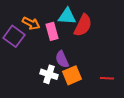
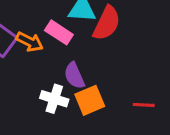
orange arrow: (31, 23) -> (30, 42), moved
pink rectangle: (52, 31) -> (59, 32), turned -42

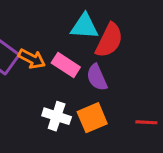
pink rectangle: (59, 32) -> (66, 65), moved
purple semicircle: (74, 76) -> (97, 77), moved

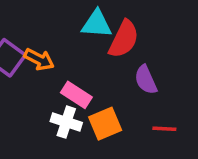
pink rectangle: (66, 65) -> (76, 95), moved
purple semicircle: (97, 77) -> (146, 80), moved

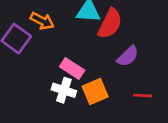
orange arrow: (39, 59) -> (42, 21), moved
purple semicircle: (146, 80) -> (128, 56), turned -110

